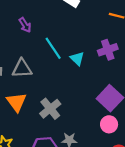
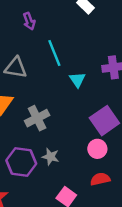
cyan triangle: (77, 59) -> (77, 80), moved

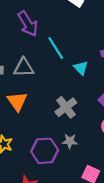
purple arrow: (29, 21) -> (28, 24), size x1.6
gray cross: (37, 118) -> (66, 107), moved

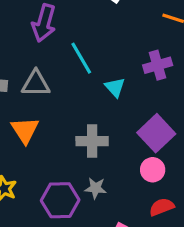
purple arrow: (28, 24) -> (44, 23), turned 45
gray cross: (66, 107) -> (92, 141), turned 35

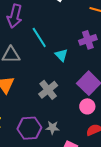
gray cross: (92, 141) -> (48, 90), turned -36
gray star: (96, 188) -> (52, 128), moved

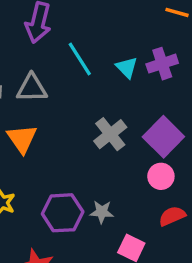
cyan triangle: (61, 55) -> (127, 67), moved
gray cross: (48, 90) -> (110, 134), moved

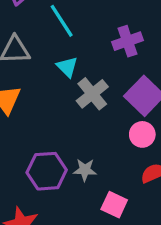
purple cross: (162, 64) -> (127, 41), moved
cyan triangle: (127, 67) -> (67, 67), moved

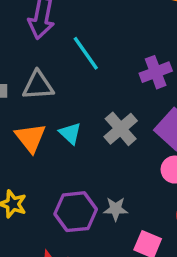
cyan triangle: (67, 67) -> (70, 133), moved

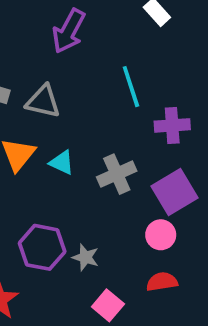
cyan line: (86, 53) -> (131, 87), moved
cyan triangle: (70, 133) -> (62, 163), turned -35

